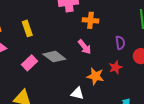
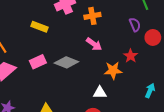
yellow rectangle: (27, 28) -> (39, 27), moved, turned -35
purple semicircle: (120, 43) -> (135, 25), moved
pink rectangle: (29, 63) -> (38, 62), moved, turned 35

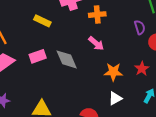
red star: (131, 56) -> (142, 69), moved
gray diamond: (66, 62) -> (67, 59), turned 40
white triangle: (100, 93) -> (115, 98), moved, turned -32

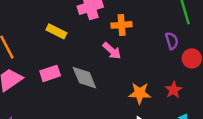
pink arrow: (96, 43) -> (112, 51), moved

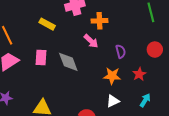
purple semicircle: (172, 41) -> (121, 51), moved
pink rectangle: (50, 73) -> (41, 58), turned -70

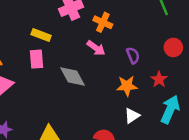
orange cross: (100, 21) -> (103, 22), turned 35
pink rectangle: (41, 58) -> (36, 59), moved
cyan arrow: (145, 100) -> (170, 109), size x1.6

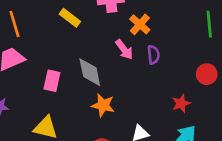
purple semicircle: (133, 55) -> (153, 55), moved
pink rectangle: (36, 59) -> (52, 81), moved
orange star: (127, 86) -> (103, 105), moved

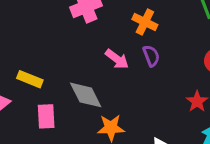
yellow rectangle: (70, 18) -> (30, 79), moved
orange cross: (140, 24) -> (145, 22), moved

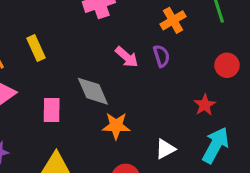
orange cross: (145, 22) -> (173, 20), moved, turned 30
yellow rectangle: (30, 79) -> (36, 48), moved, turned 40

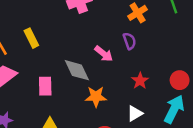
pink arrow: (127, 57) -> (104, 54), moved
red circle: (227, 65) -> (180, 80), moved
red star: (205, 105) -> (140, 81), moved

